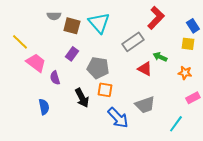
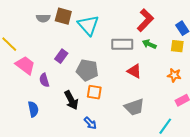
brown square: (72, 26) -> (63, 16), moved
gray rectangle: (133, 42) -> (122, 44), turned 35
green arrow: (160, 57) -> (149, 44), moved
blue arrow: (118, 118) -> (90, 123), moved, size x0.6

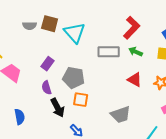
red triangle: (134, 71) -> (135, 80), moved
purple semicircle: (44, 80) -> (47, 88), moved

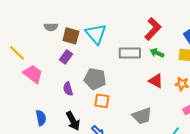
brown square: (50, 24) -> (71, 36), moved
purple rectangle: (48, 64) -> (66, 57), moved
black arrow: (58, 108) -> (73, 121), moved

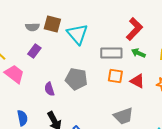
brown square: (71, 36) -> (52, 24), moved
purple rectangle: (66, 57) -> (34, 51), moved
orange square: (102, 101) -> (115, 76), moved

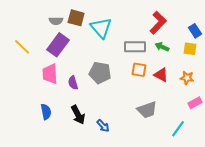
purple rectangle: (34, 51) -> (58, 45), size x1.6
pink trapezoid: (14, 74) -> (50, 74), moved, turned -130

